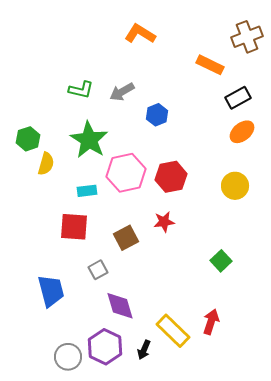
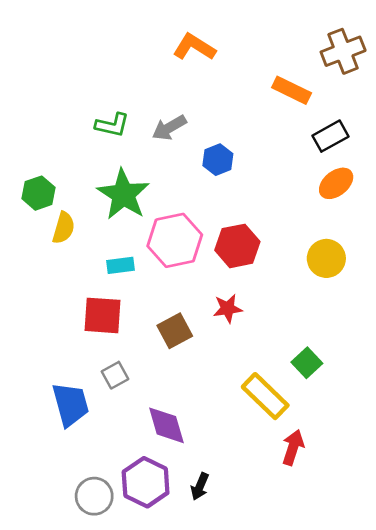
gray square: (98, 270) -> (115, 375), moved
yellow rectangle: (173, 331) -> (265, 396), moved

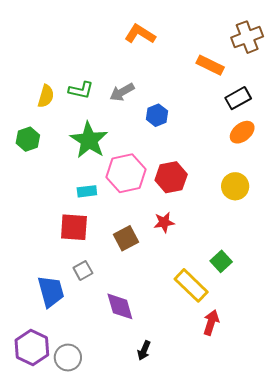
yellow semicircle: (64, 228) -> (46, 96), moved
purple hexagon: (146, 482) -> (32, 347), moved

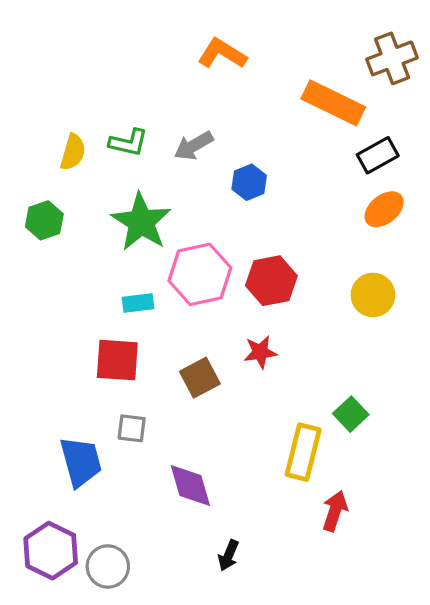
orange rectangle: (210, 65) -> (333, 103), size x1.4
gray square: (83, 270) -> (132, 428), turned 36
yellow rectangle: (191, 285) -> (303, 452), turned 60

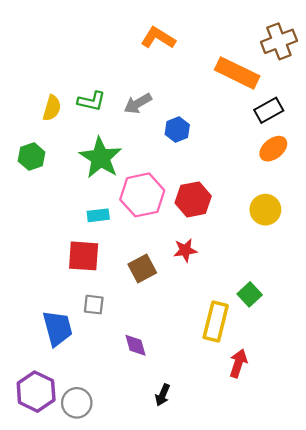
purple diamond: (190, 486) -> (135, 345), size x0.7

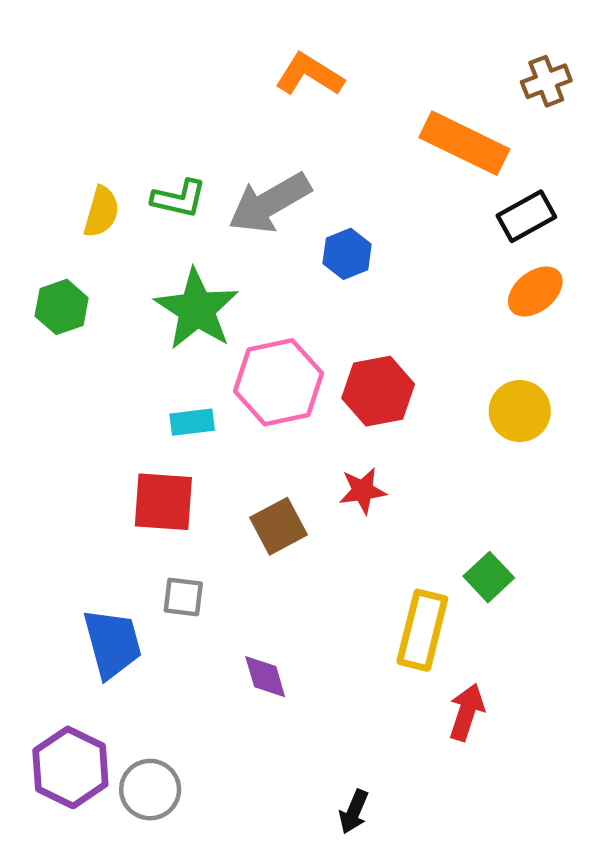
brown cross: (279, 41) -> (546, 81), size x0.7
gray arrow: (138, 103) -> (270, 203), size x1.5
black arrow: (163, 395) -> (354, 812), moved

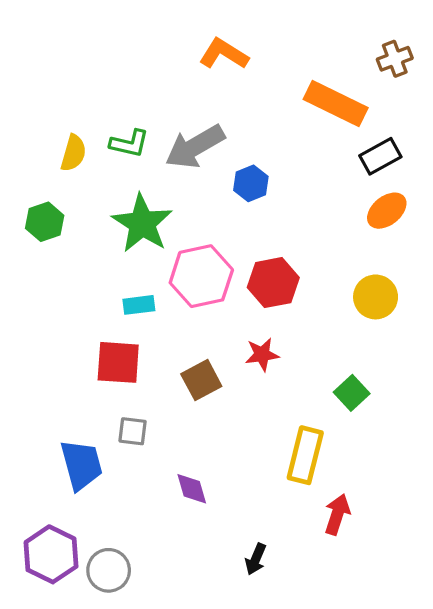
green square: (489, 577) -> (352, 393), moved
black arrow: (354, 812) -> (256, 559), moved

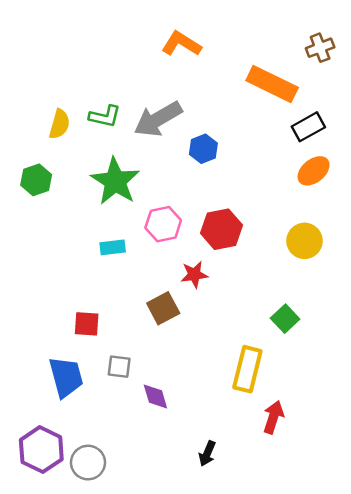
pink hexagon: (201, 276) -> (163, 224), size x0.7
red star: (262, 354) -> (194, 275), moved
red square: (118, 362) -> (87, 324), moved, size x0.7
gray square: (133, 431) -> (119, 367), moved

